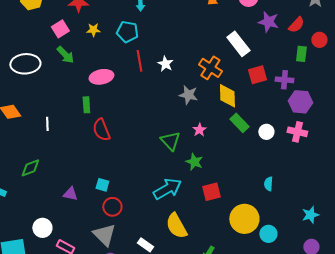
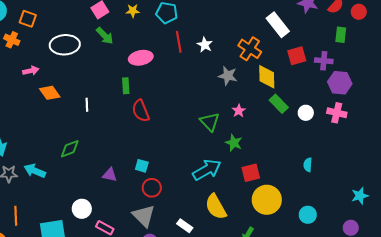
red circle: (319, 40) -> (359, 12), moved
cyan star: (310, 215) -> (360, 196), moved
yellow circle: (244, 219) -> (267, 200), moved

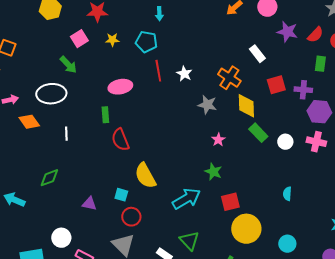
white rectangle: (278, 25) -> (257, 54), size x0.7
green arrow: (105, 36) -> (68, 65), moved
white ellipse: (65, 45) -> (51, 94), moved
green triangle: (210, 122) -> (189, 241), moved
yellow semicircle: (216, 207) -> (145, 176), moved

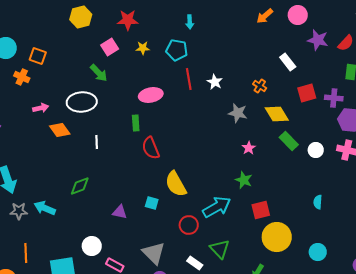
orange cross: (229, 78) -> (260, 86), size x0.6
yellow diamond: (246, 106) -> (277, 114), turned -30
red circle: (131, 217) -> (189, 225), moved

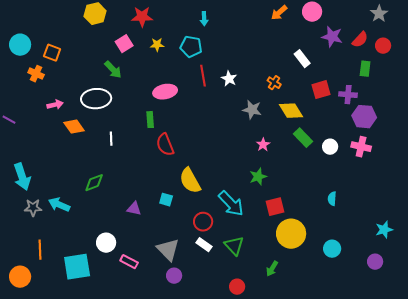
green star: (244, 180) -> (258, 177), turned 30
cyan arrow: (217, 207) -> (231, 204), turned 76
white rectangle: (195, 263) -> (204, 245), moved

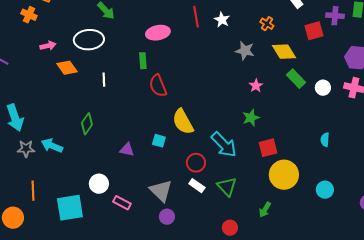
purple cross: (348, 95) -> (335, 16), moved
green diamond: (94, 183) -> (87, 124), turned -35

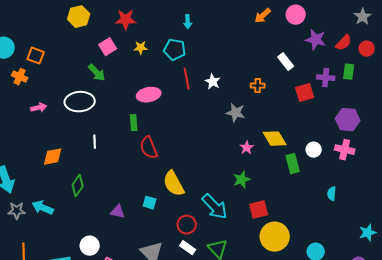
orange cross: (267, 24) -> (258, 86), turned -32
yellow diamond: (284, 52) -> (275, 139), moved
orange diamond: (67, 68) -> (53, 157), moved, turned -65
green rectangle: (296, 79) -> (293, 164), moved, turned 30
cyan semicircle: (325, 140) -> (332, 194), moved

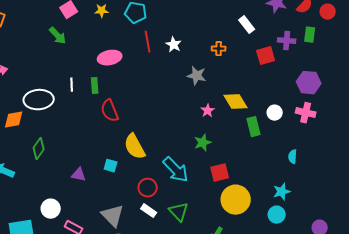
white ellipse: (80, 102) -> (39, 100), moved
white line: (95, 142) -> (72, 85), moved
cyan star: (368, 233) -> (282, 192), moved

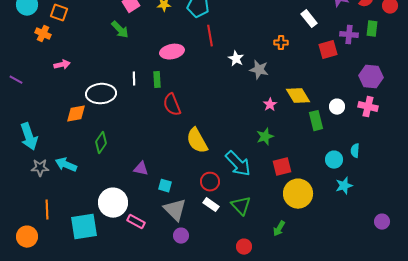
white star: (174, 45) -> (236, 59), moved
cyan square: (111, 166) -> (165, 186), moved
white circle: (51, 209) -> (113, 203), size x1.5
cyan circle: (277, 215) -> (334, 160), moved

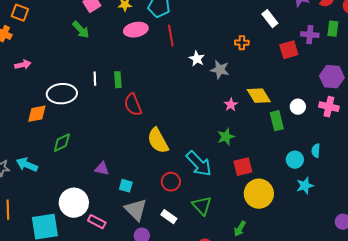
pink ellipse: (172, 52) -> (136, 30), moved
green diamond: (101, 143) -> (62, 143), turned 30
white rectangle: (211, 205) -> (169, 217), moved

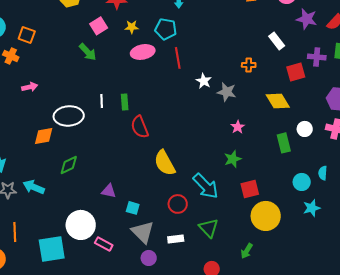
yellow diamond: (259, 96) -> (278, 101), moved
white rectangle: (169, 217) -> (176, 239), turned -42

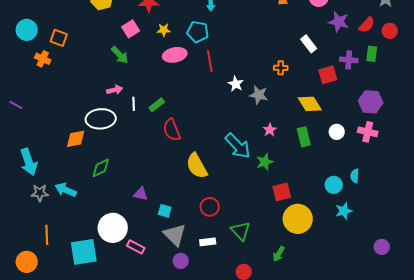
pink arrow: (30, 87) -> (115, 90), moved
green rectangle: (125, 102) -> (157, 105), turned 56
green rectangle: (284, 143) -> (304, 137), moved
cyan arrow: (206, 186) -> (238, 146), moved

